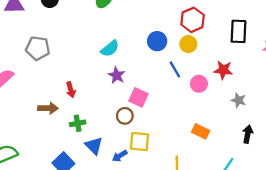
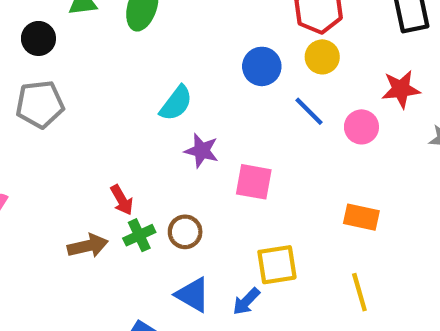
gray pentagon: (38, 48) -> (40, 104), moved
brown circle: (125, 116) -> (185, 232), moved
green cross: (78, 123) -> (139, 235), moved
orange rectangle: (201, 131) -> (361, 217), moved

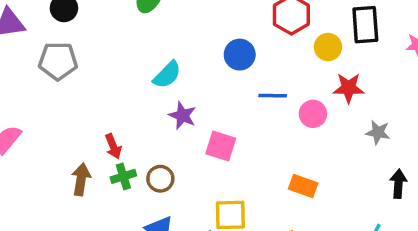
yellow circle: (322, 57) -> (328, 47), moved
blue line: (309, 111) -> (273, 96), turned -52
brown arrow: (88, 246) -> (81, 179), turned -76

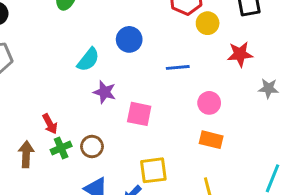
yellow circle: (328, 47) -> (208, 23), moved
blue circle: (240, 55) -> (129, 39), moved
pink circle: (313, 114) -> (209, 103), moved

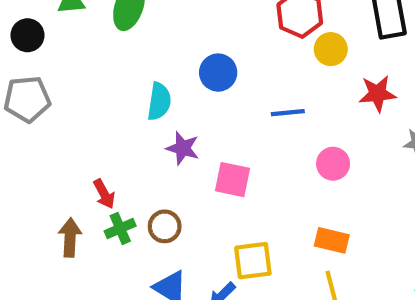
cyan semicircle: (88, 60) -> (159, 101), turned -30
orange rectangle: (211, 140) -> (332, 240), moved

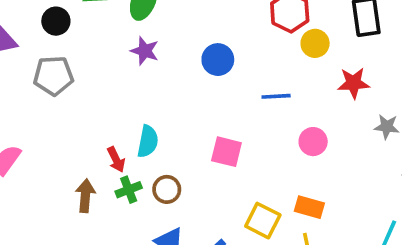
cyan semicircle: (159, 101) -> (148, 141), moved
purple star: (183, 148) -> (145, 51), moved
yellow square: (253, 261) -> (263, 221), moved, turned 32

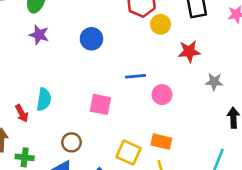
blue line: (276, 96) -> (136, 76), moved
brown circle: (167, 189) -> (71, 142), moved
green cross: (129, 190) -> (25, 157), moved, turned 30

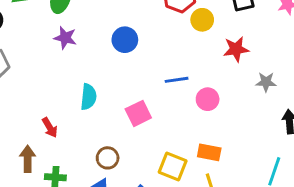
cyan semicircle: (44, 99) -> (88, 97), moved
pink square: (100, 104) -> (138, 113), turned -35

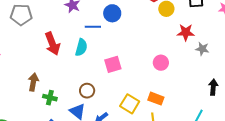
blue line: (177, 80) -> (93, 27), moved
gray star: (266, 82) -> (202, 49), moved
red arrow: (50, 128) -> (52, 44), moved, size x1.6

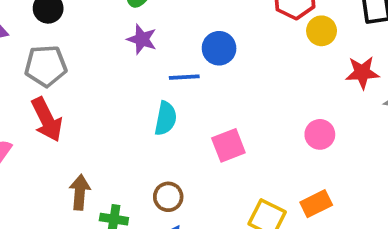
red arrow: (52, 44) -> (47, 119), moved
brown circle: (87, 91) -> (168, 197), moved
orange rectangle: (156, 99) -> (316, 204), turned -42

